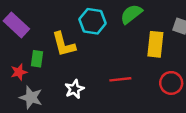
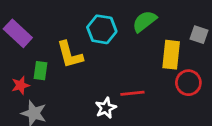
red circle: (171, 83) -> (188, 83), moved
white star: (74, 89) -> (106, 108), moved

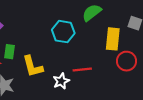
cyan hexagon: (102, 29) -> (63, 32), moved
yellow L-shape: (70, 55) -> (33, 66), moved

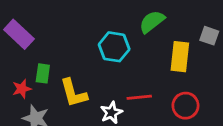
red circle: (126, 61) -> (185, 106), moved

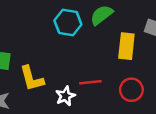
cyan hexagon: (114, 47) -> (68, 22), moved

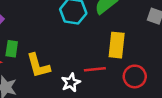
yellow rectangle: (126, 46) -> (117, 45), moved

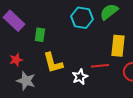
green rectangle: (12, 49) -> (40, 35), moved

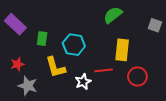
cyan hexagon: (82, 18) -> (74, 45), moved

